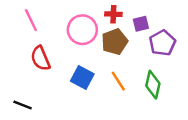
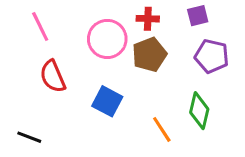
purple square: (141, 24) -> (198, 16), moved
purple pentagon: (162, 43) -> (212, 56), turned -30
orange line: (118, 81) -> (162, 129), moved

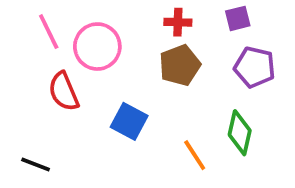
pink circle: (107, 39) -> (97, 47), moved

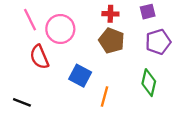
brown pentagon: (180, 65) -> (112, 41), turned -30
purple pentagon: (255, 67) -> (158, 42), turned -30
orange line: (195, 155) -> (105, 97), moved, turned 48

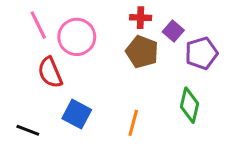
purple square: (148, 12) -> (173, 31), moved, turned -35
blue square: (80, 76) -> (77, 114), moved

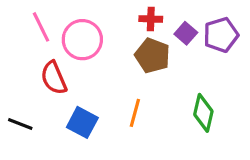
purple pentagon: (201, 53) -> (221, 35), moved
orange line: (133, 123) -> (135, 113), moved
black line: (28, 130) -> (20, 124), moved

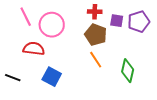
purple square: (186, 33) -> (117, 21), turned -32
red semicircle: (54, 78) -> (34, 49), turned 120
orange line: (135, 113) -> (96, 60), moved, turned -48

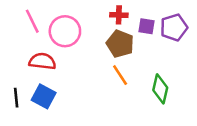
blue square: (52, 77) -> (44, 96), moved
black line: (13, 78) -> (16, 98), turned 63

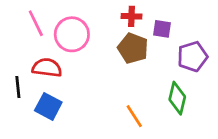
purple pentagon: (174, 27) -> (192, 57), moved
orange line: (120, 75) -> (134, 116), moved
black line: (16, 98) -> (18, 87), moved

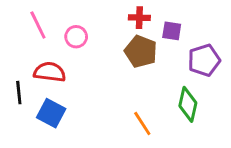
pink circle: (72, 34) -> (76, 37), size x0.6

